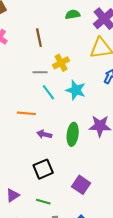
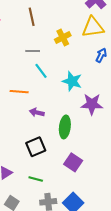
yellow cross: (61, 63) -> (63, 38), moved
cyan star: (76, 90) -> (72, 81), moved
green ellipse: (73, 134) -> (65, 127), moved

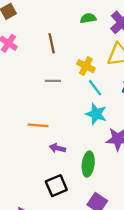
yellow cross: (63, 38) -> (86, 66), turned -35
cyan line: (41, 71) -> (95, 88), moved

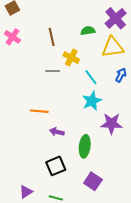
green semicircle: (88, 18) -> (88, 31), moved
yellow cross: (86, 66) -> (71, 58), moved
cyan star: (96, 114) -> (92, 101), turned 30

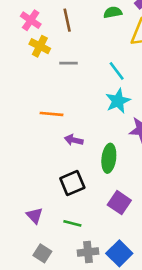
pink cross: (12, 37) -> (31, 20), moved
yellow cross: (71, 58) -> (40, 46), moved
purple triangle: (26, 192) -> (35, 216), turned -40

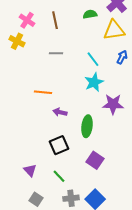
yellow cross: (40, 46) -> (17, 41), moved
green line: (72, 223) -> (59, 176), turned 32

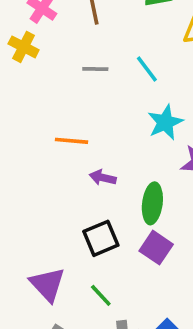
cyan line: (93, 59) -> (147, 69), moved
purple square: (95, 160) -> (156, 248), moved
purple triangle: (30, 170) -> (47, 284), size x1.5

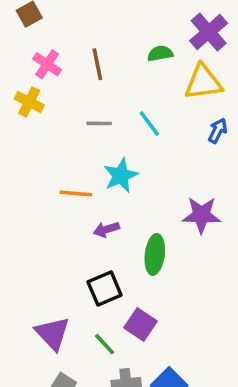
cyan star: (165, 122) -> (121, 176), moved
purple arrow: (103, 178) -> (106, 229), turned -30
purple square: (156, 248) -> (140, 324), moved

